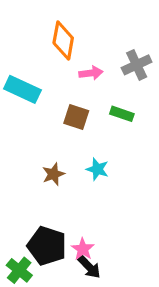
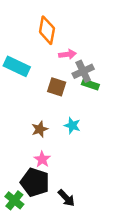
gray cross: (137, 65) -> (83, 71), moved
pink star: (83, 249) -> (42, 159), moved

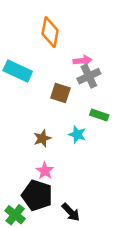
pink arrow: (67, 54) -> (82, 61), moved
green rectangle: (90, 85) -> (99, 115), moved

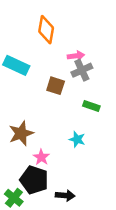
cyan star: (77, 134) -> (77, 139), moved
brown star: (42, 138) -> (21, 133), moved, size x1.5
black arrow: (71, 212) -> (65, 195), turned -42

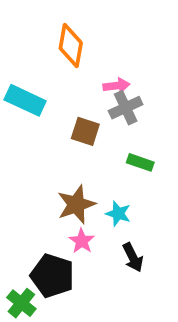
brown star: (21, 133) -> (76, 204), moved
pink star: (41, 157) -> (82, 241), moved
black arrow: (65, 195) -> (133, 257), moved, turned 60

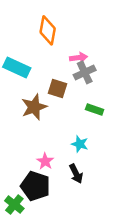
brown star: (76, 204) -> (34, 107), moved
pink star: (82, 241) -> (45, 161), moved
black arrow: (133, 257) -> (76, 174), moved

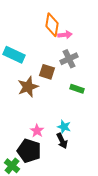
orange diamond: (48, 30) -> (52, 25), moved
pink arrow: (79, 58) -> (65, 35), moved
cyan star: (80, 144) -> (64, 127), moved

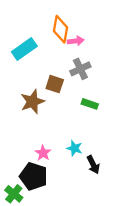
cyan rectangle: (14, 55) -> (24, 49), moved, turned -60
black arrow: (62, 141) -> (93, 165), moved

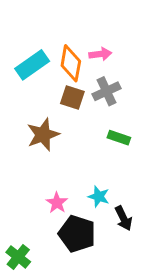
orange diamond: (61, 29) -> (71, 63), moved
brown square: (55, 84) -> (72, 97), moved
black pentagon: (34, 176) -> (77, 234), moved

